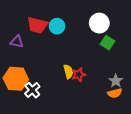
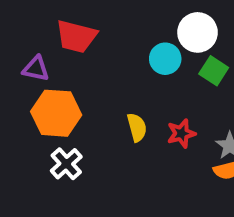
cyan circle: (57, 26) -> (165, 59), moved
red star: (79, 75) -> (181, 133), moved
orange hexagon: (16, 79) -> (56, 113), moved

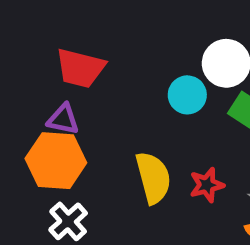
purple triangle: (36, 69) -> (63, 119), moved
yellow semicircle: (137, 127) -> (153, 178), size x1.5

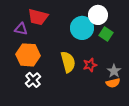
cyan circle: (187, 95) -> (82, 28), size x1.5
purple triangle: (63, 119) -> (21, 29), moved

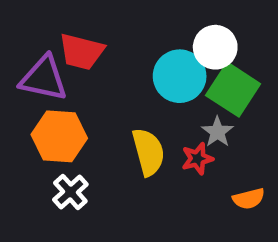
purple triangle: (21, 29) -> (44, 78), size x1.6
green square: (106, 34) -> (233, 90), size x1.6
gray star: (114, 71) -> (217, 132), moved

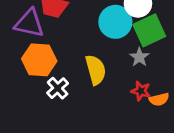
green square: (233, 90) -> (149, 30), turned 32
red star: (197, 159) -> (141, 91), moved, turned 30
white cross: (70, 192) -> (58, 88), moved

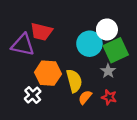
orange hexagon: (39, 60) -> (48, 73), moved
white cross: (58, 88) -> (33, 95), moved
orange semicircle: (159, 99) -> (85, 97), moved, turned 144

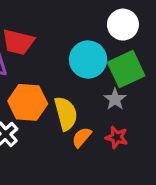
white circle: (107, 29) -> (123, 25), moved

